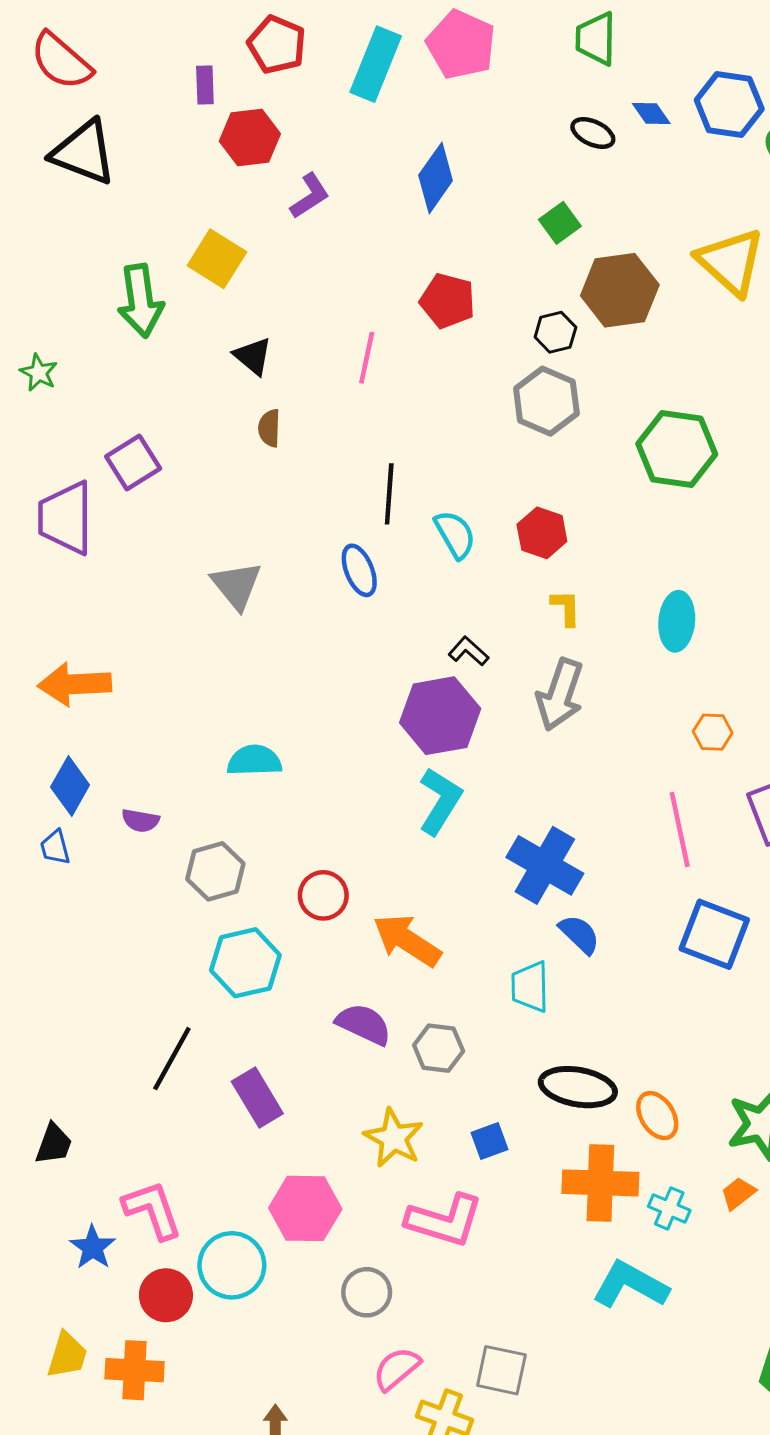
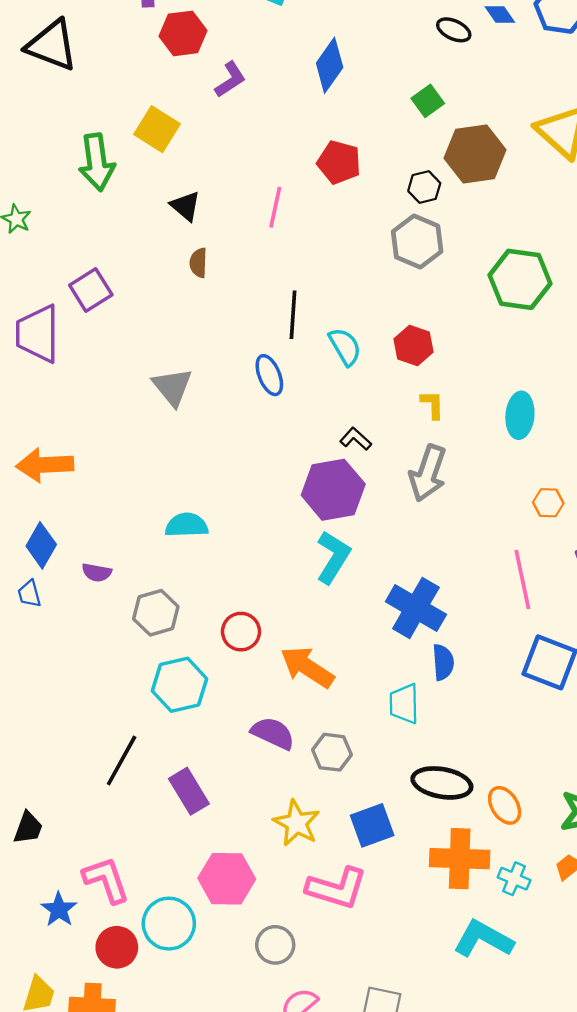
blue semicircle: (579, 934) -> (443, 662), turned 42
blue square: (490, 1141) -> (372, 825), size x1.5

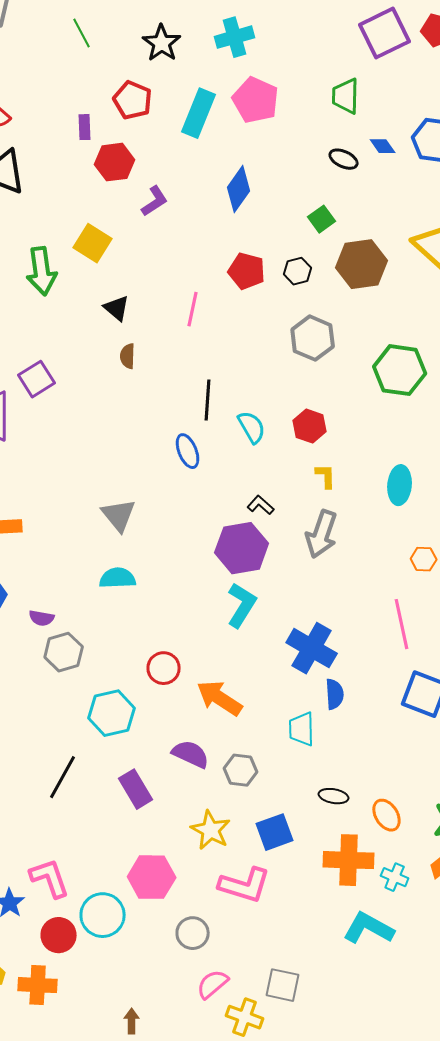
black hexagon: (424, 187) -> (298, 271), moved
gray triangle: (172, 387) -> (119, 515), moved
gray hexagon: (156, 613) -> (64, 652), moved
black ellipse: (442, 783) -> (334, 796), size x0.6
purple rectangle: (189, 791) -> (136, 789), moved

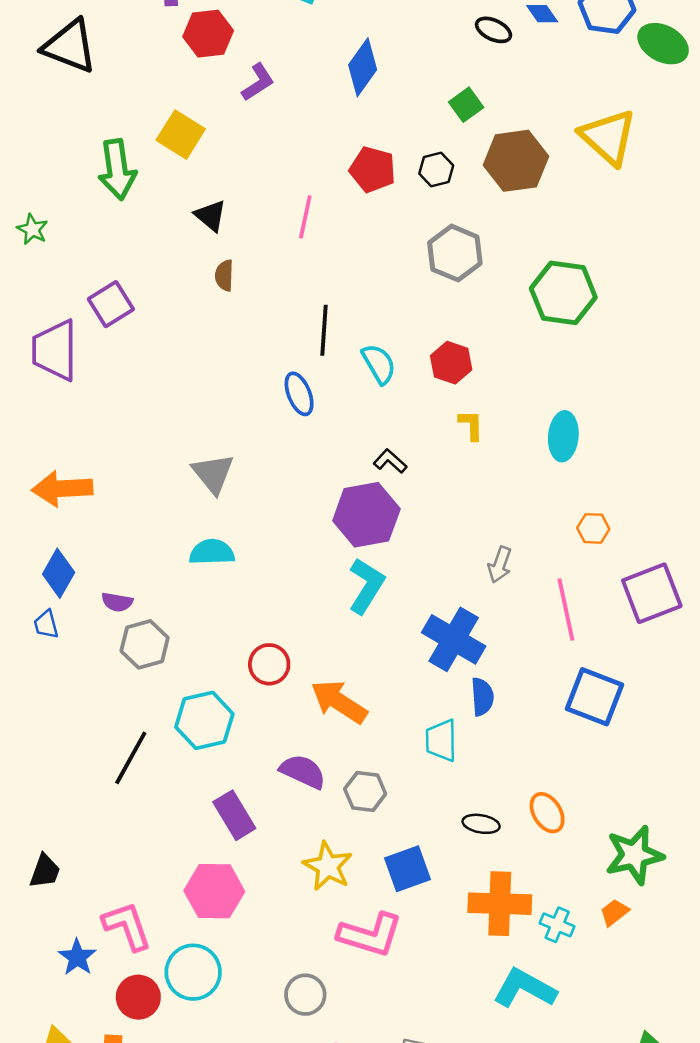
gray arrow: (322, 534) -> (500, 565), moved, size x0.6
black line: (63, 777) -> (131, 758), moved
orange ellipse: (387, 815) -> (547, 813), moved
pink hexagon: (152, 877) -> (214, 891), moved

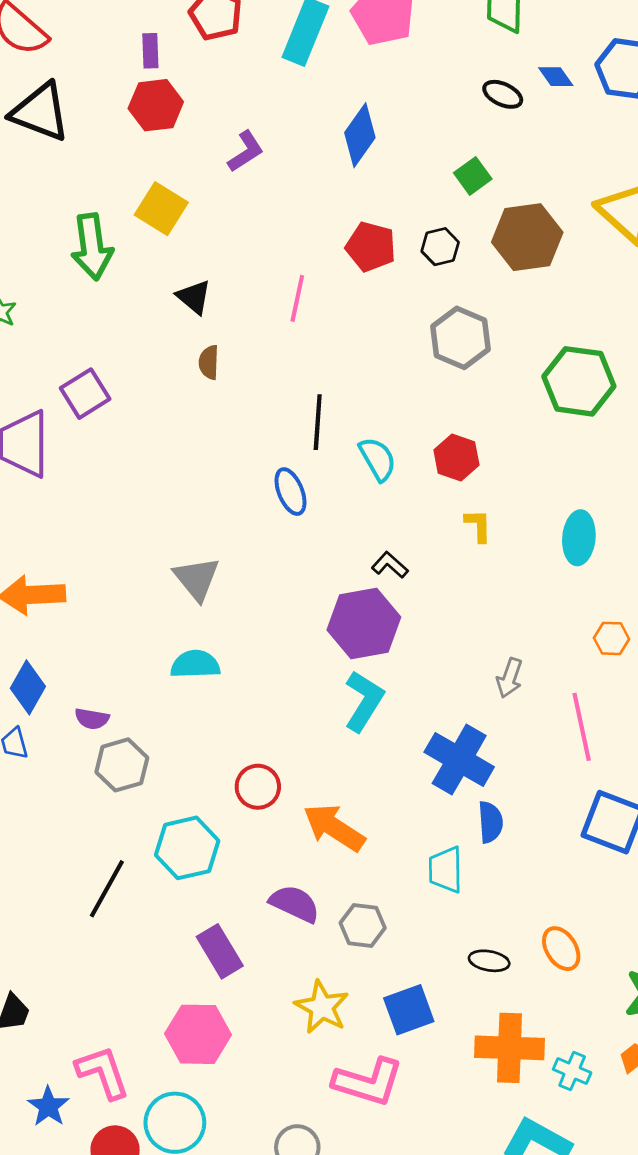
red hexagon: (208, 34) -> (156, 105), moved

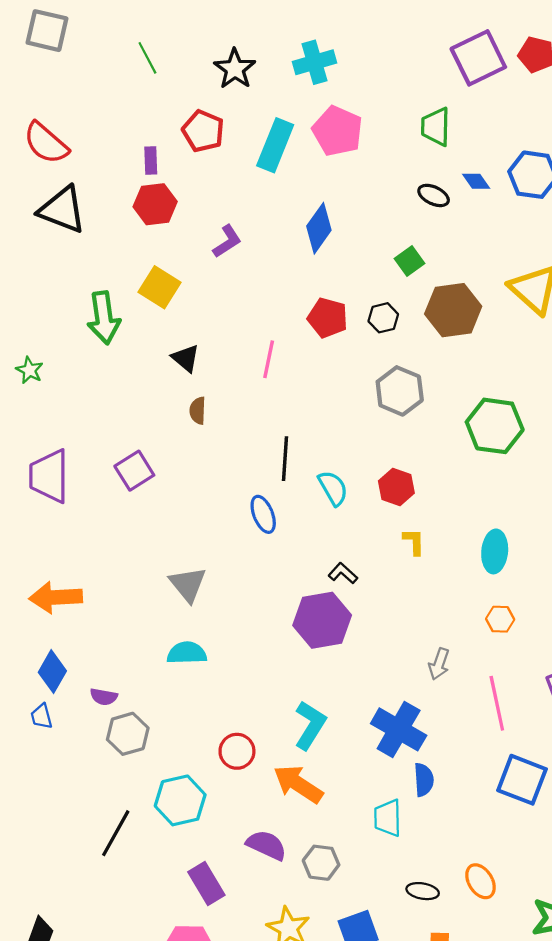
purple square: (85, 394) -> (134, 471), moved
orange hexagon: (612, 638) -> (500, 619), moved
cyan L-shape: (364, 701) -> (310, 725), moved

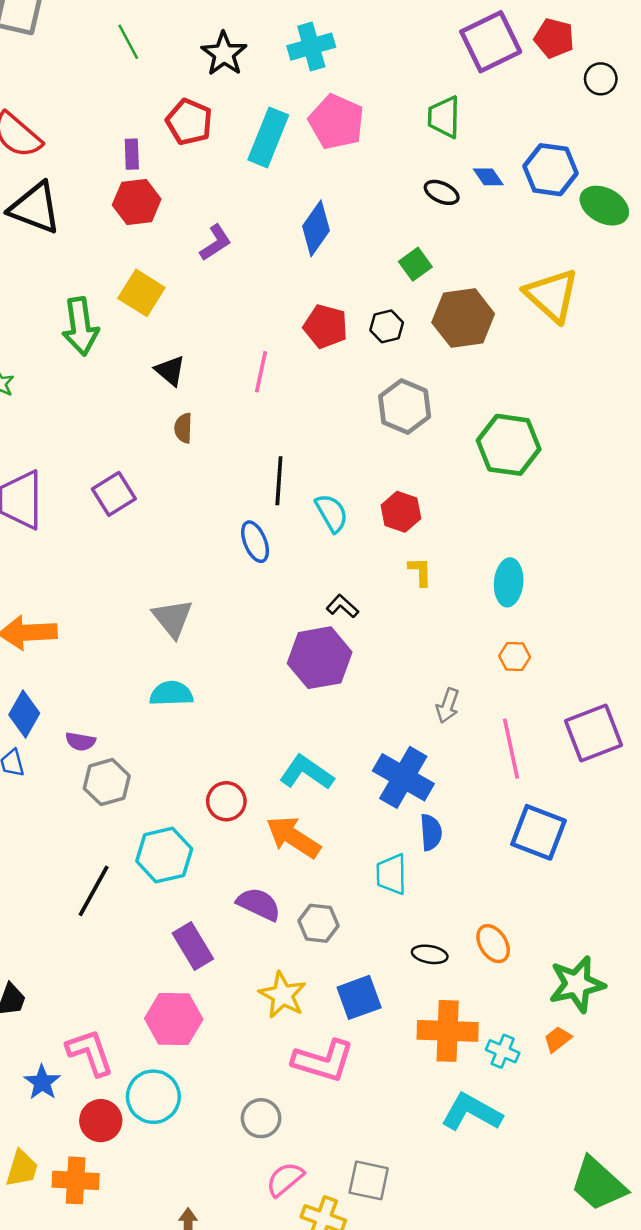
cyan L-shape: (310, 725) -> (306, 773), turned -87

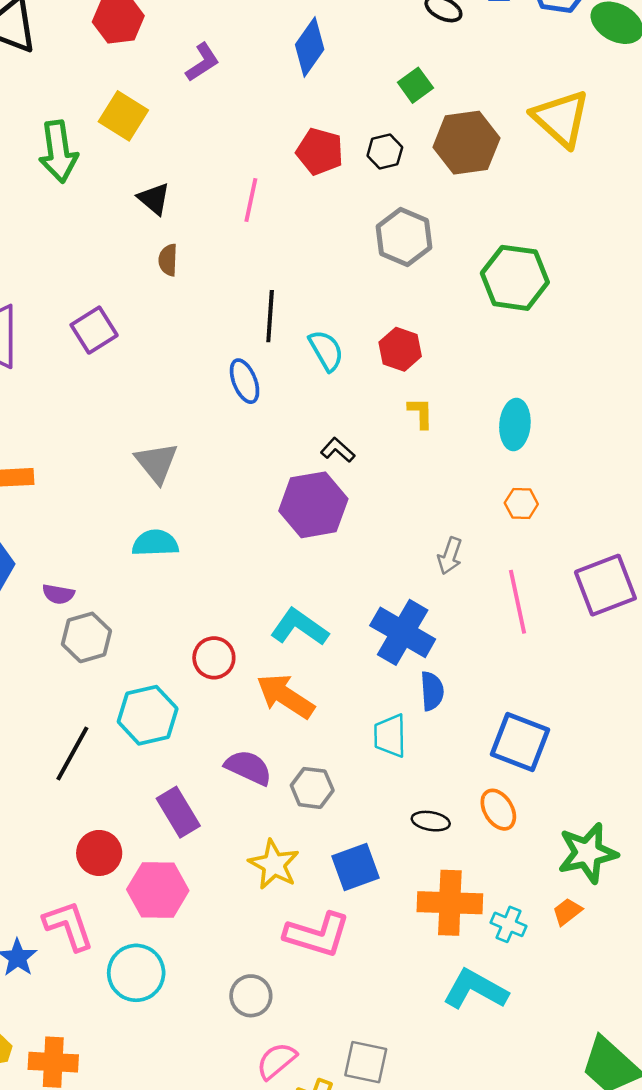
blue square: (539, 832) -> (520, 742), moved
red circle: (101, 1121) -> (99, 853), moved

